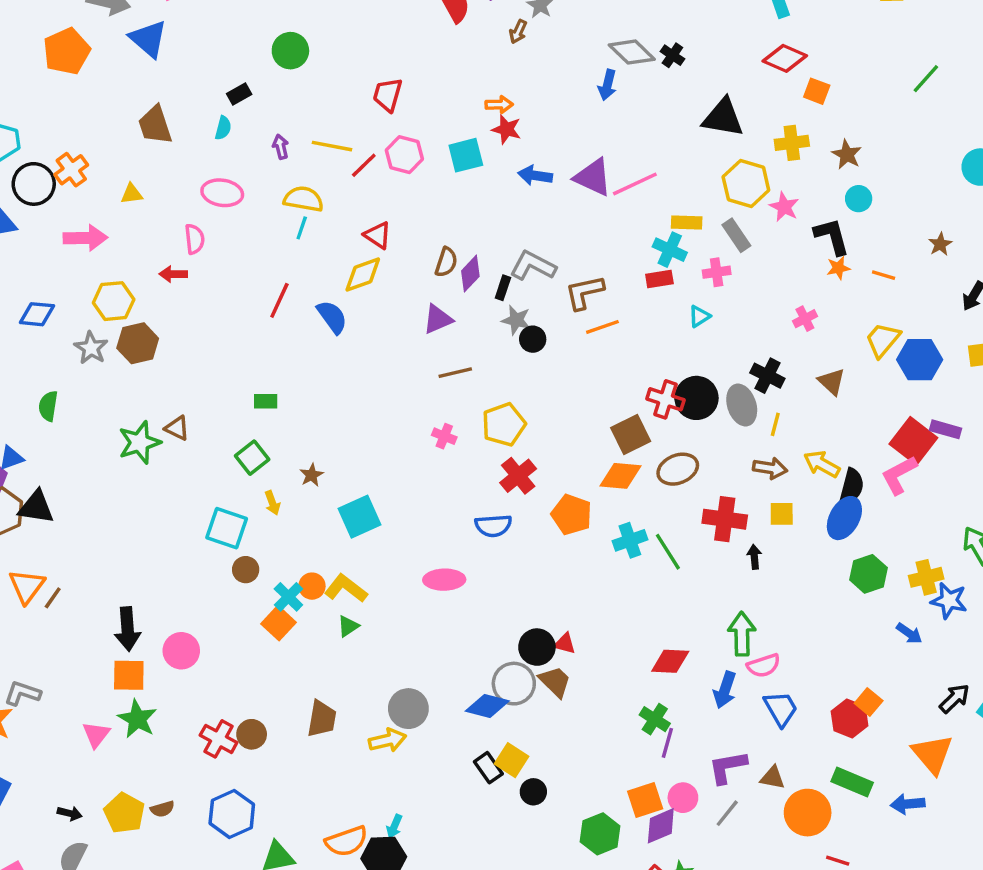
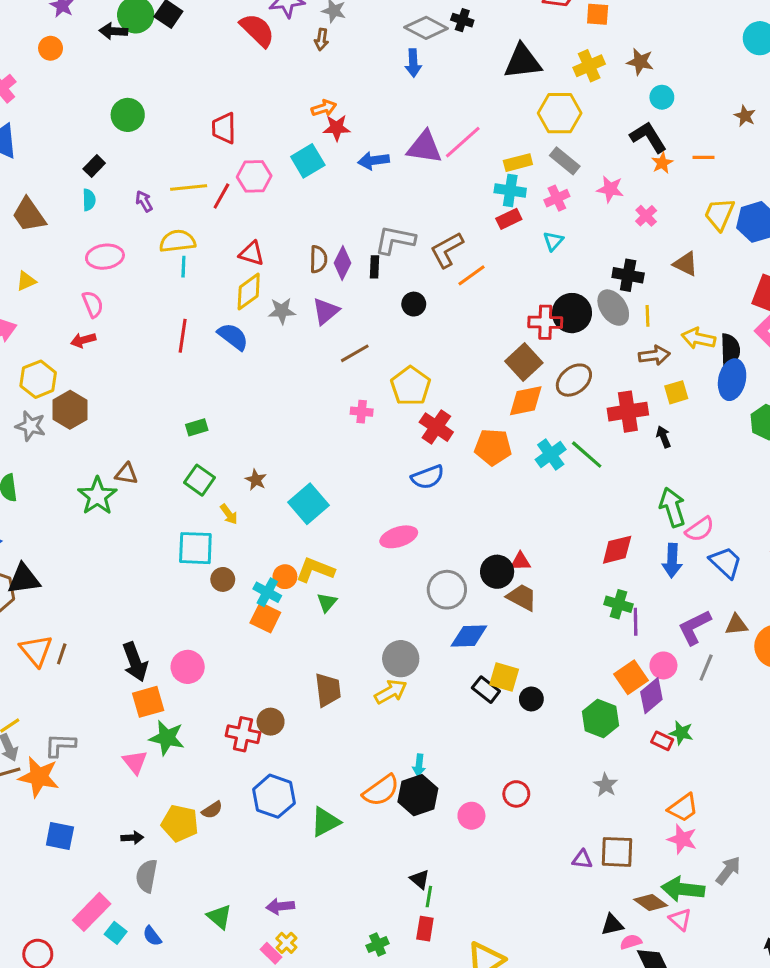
pink star: (784, 207) -> (610, 189), moved
gray star: (516, 320) -> (282, 311), moved
gray circle: (514, 684) -> (447, 590), moved

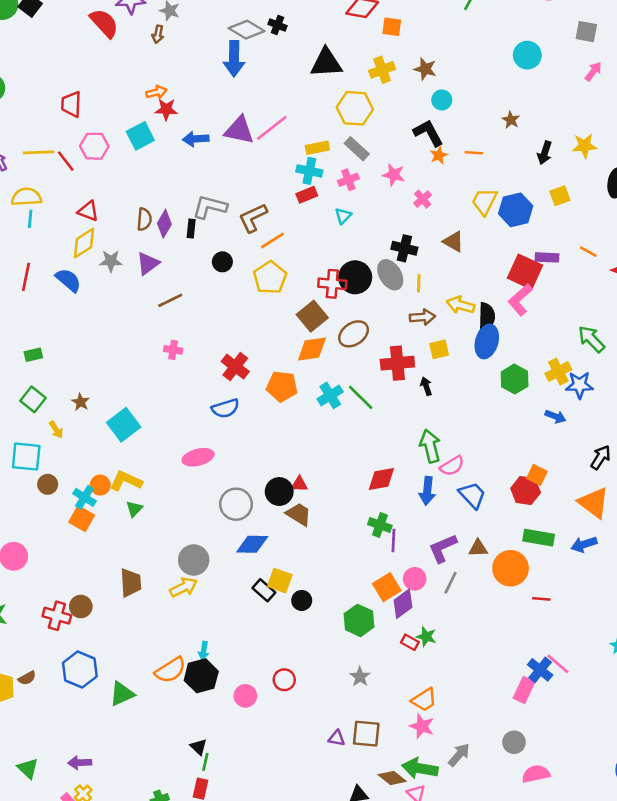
blue arrow: (413, 63) -> (234, 59), size x1.5
red line: (221, 196) -> (66, 161), turned -70
yellow pentagon: (411, 386) -> (270, 278), moved

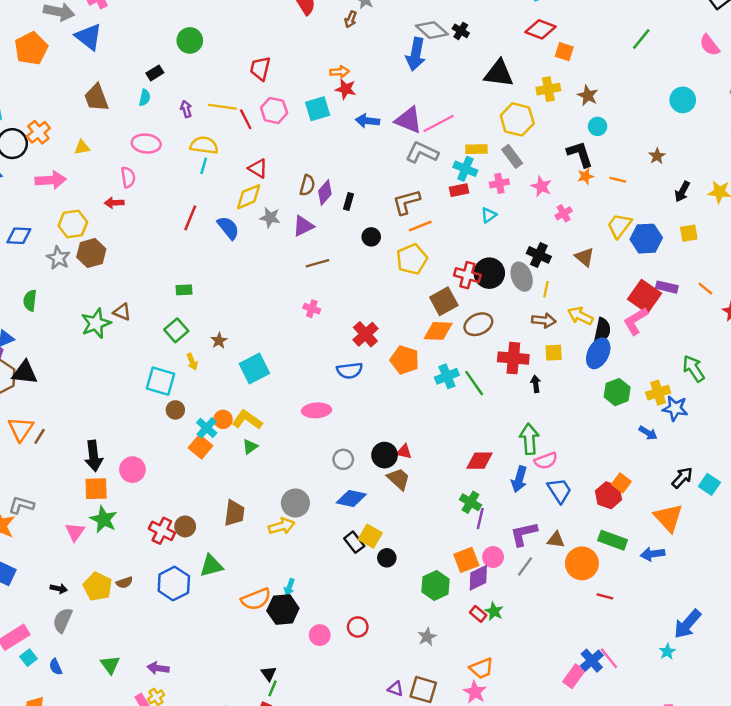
gray L-shape: (210, 207) -> (422, 152), moved
gray circle: (236, 504) -> (343, 459), size x0.7
green triangle: (122, 694) -> (211, 566), moved

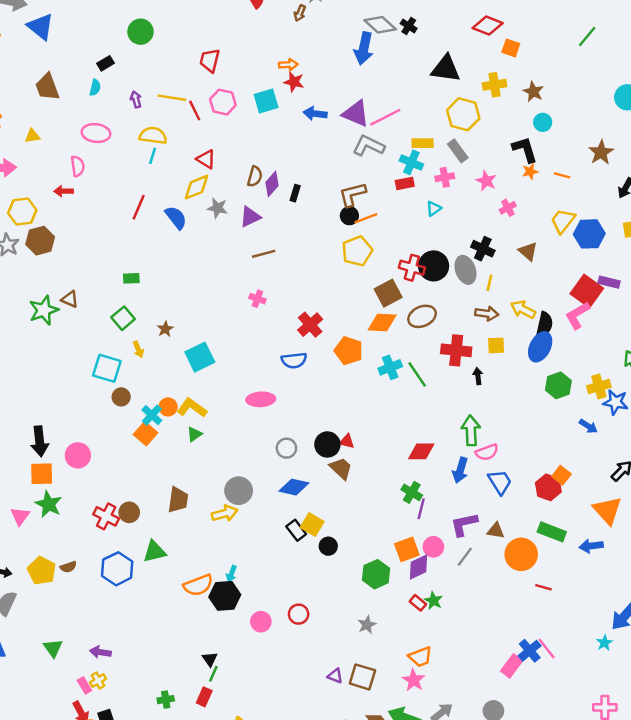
brown star: (657, 156) -> (601, 152), size x1.5
black circle: (371, 237) -> (349, 216), moved

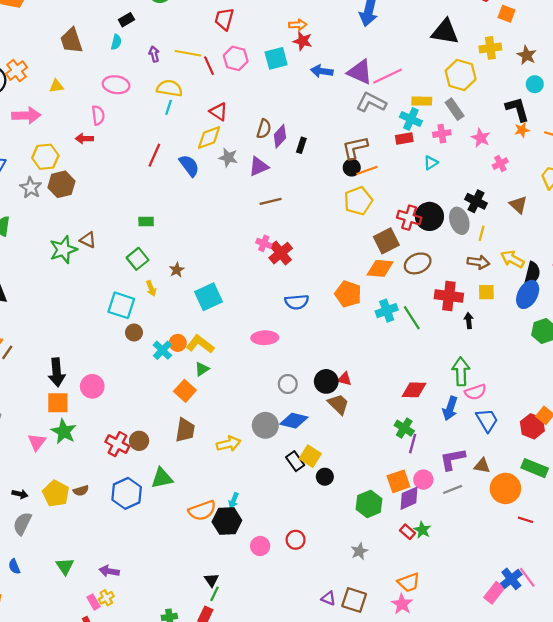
red cross: (310, 325) -> (281, 253), moved
orange square: (145, 434) -> (185, 391), moved
gray circle: (239, 491) -> (265, 425), moved
gray line: (465, 557) -> (453, 489), turned 30

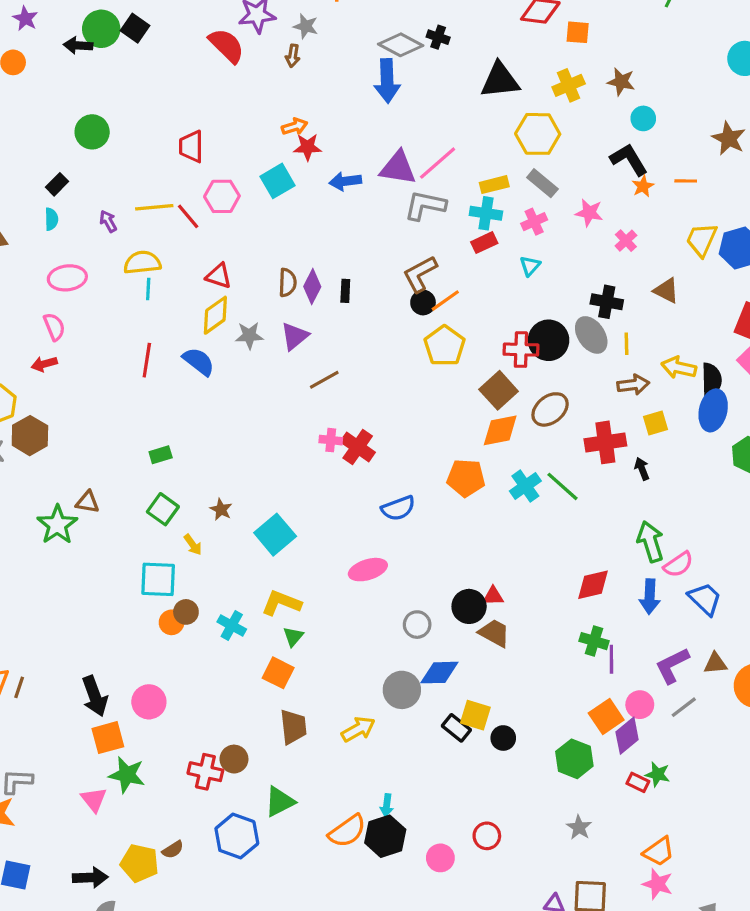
orange circle: (178, 343) -> (172, 622), moved
black arrow: (20, 494) -> (90, 878), size x1.5

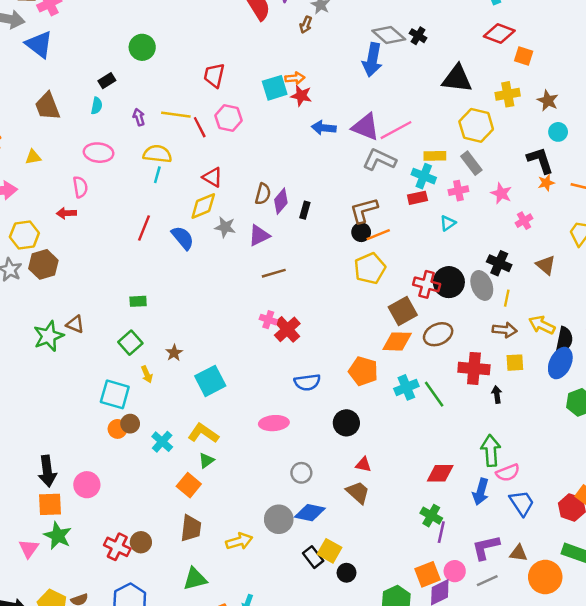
cyan square: (277, 181) -> (275, 88), moved
black circle: (469, 606) -> (346, 423), moved
green triangle: (280, 802) -> (195, 579), moved

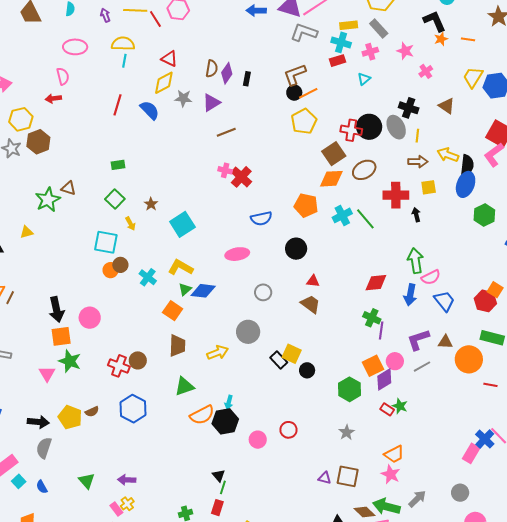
yellow triangle: (33, 157) -> (27, 232), moved
blue diamond: (310, 513) -> (203, 291), moved

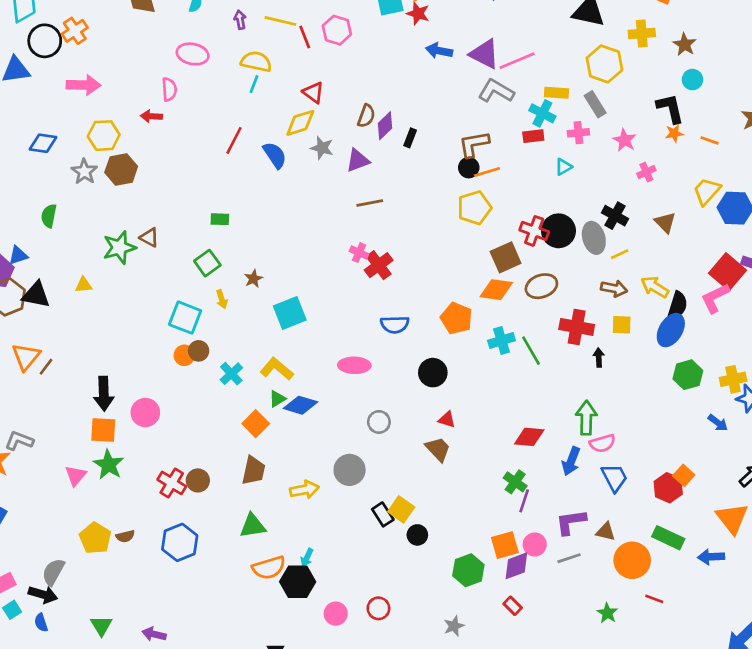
yellow line: (417, 136) -> (620, 254), turned 48
green star: (400, 406) -> (607, 613), moved
black arrow: (38, 422) -> (43, 595), moved

